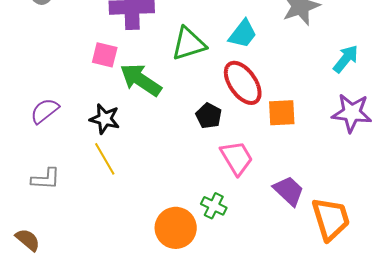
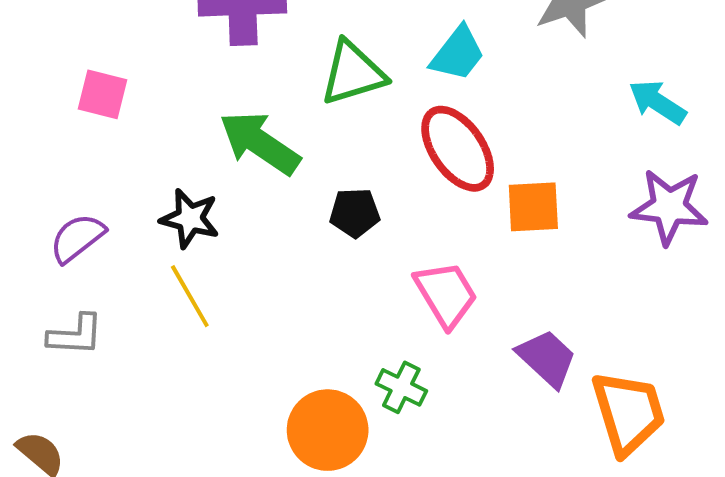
pink square: (105, 55) -> (102, 94), moved
cyan arrow: (346, 59) -> (657, 102), turned -96
purple semicircle: (45, 111) -> (77, 238), moved
black pentagon: (209, 116) -> (355, 213), moved, turned -30

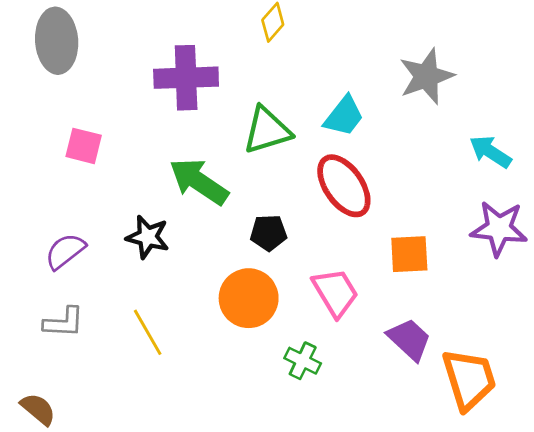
orange square: (533, 207) -> (409, 254), moved
yellow line: (190, 296) -> (148, 332), moved
orange circle: (328, 430) -> (249, 298), moved

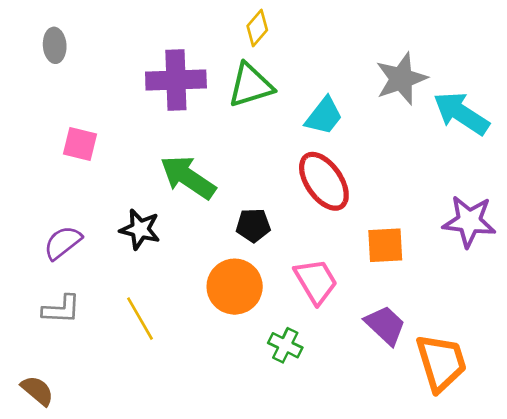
gray ellipse: (57, 41) -> (55, 45), size x0.6
green triangle: (267, 130) -> (251, 85), moved
cyan arrow: (490, 152) -> (461, 113), moved, size x1.4

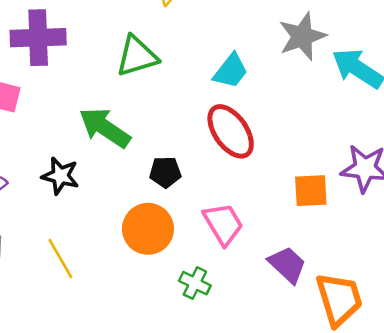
purple cross: (176, 80) -> (38, 38), moved
green triangle: (251, 85) -> (137, 56), moved
orange square: (385, 245) -> (311, 191), moved

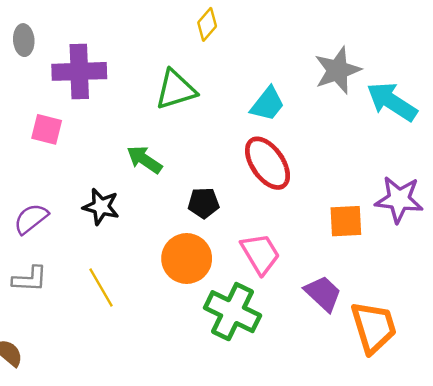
green arrow: (105, 128) -> (144, 160), size x0.7
green cross: (195, 283) -> (233, 312), size x1.8

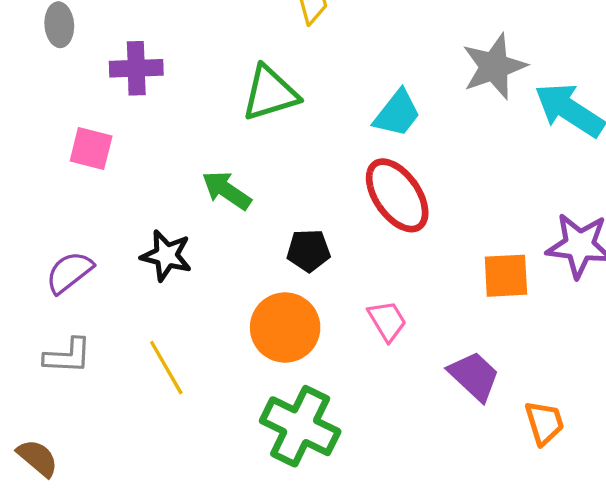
purple cross: (79, 71) -> (136, 68), size x0.7
pink trapezoid: (260, 254) -> (387, 321), size x0.7
green cross: (233, 312) -> (300, 426), moved
orange trapezoid: (374, 327) -> (544, 423), size x0.6

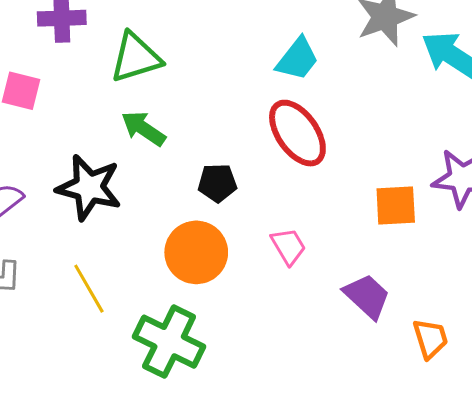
green triangle: (270, 93) -> (136, 57), moved
black star: (166, 256) -> (89, 187), size x1.4
green cross: (300, 426) -> (169, 342), moved

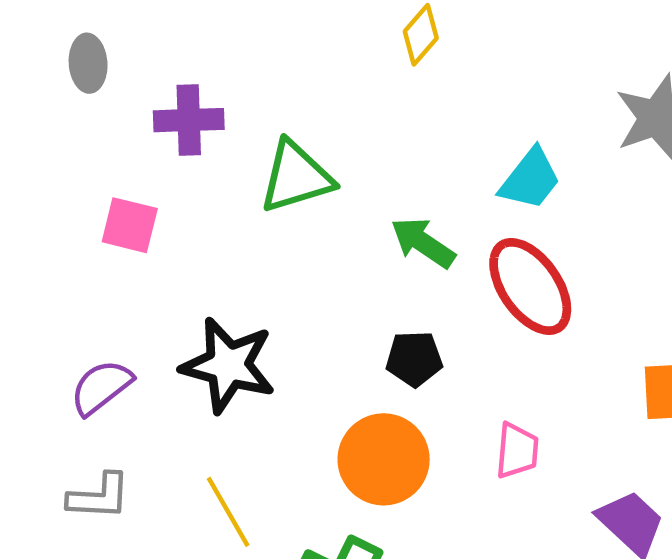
green arrow: (143, 128) -> (423, 243), moved
pink trapezoid: (288, 246) -> (517, 451), turned 36

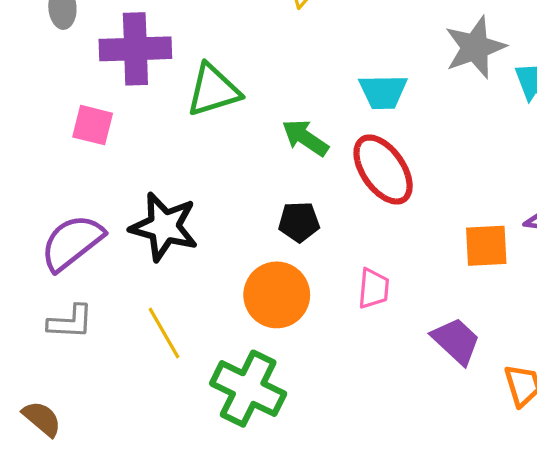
purple cross: (189, 120) -> (135, 49), size x1.4
cyan trapezoid: (530, 179) -> (383, 92), turned 51
purple semicircle: (101, 387) -> (72, 243), size x1.4

